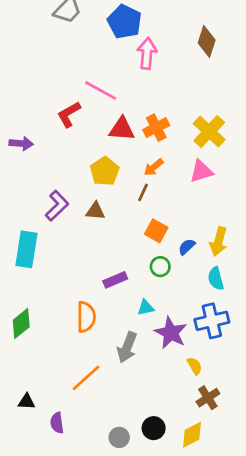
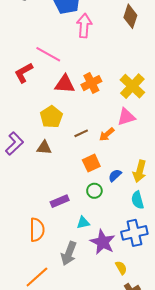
orange arrow: (154, 167) -> (107, 134), moved
brown line: (143, 192) -> (81, 133), turned 40
orange square: (156, 231) -> (91, 163), turned 36

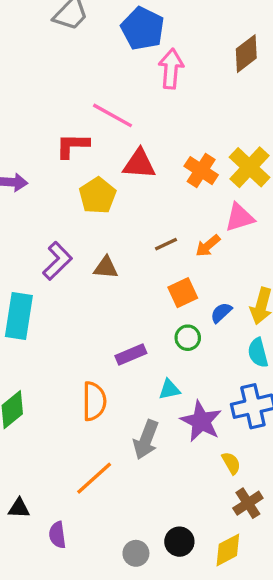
brown diamond: (130, 16) -> (246, 54), turned 35
red L-shape: (24, 73) -> (72, 146), turned 30
orange cross: (91, 83) -> (201, 171), moved, turned -30
yellow pentagon: (51, 117) -> (97, 196), moved

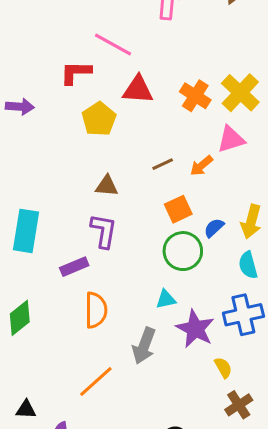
purple L-shape: (57, 261) -> (104, 231), moved, turned -36
green circle: (188, 338) -> (183, 251), size x1.6
purple rectangle: (131, 354) -> (74, 267), moved

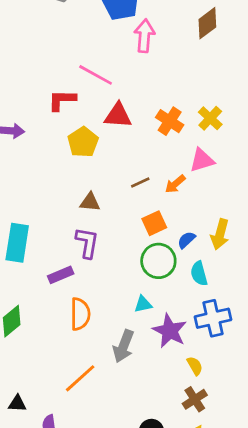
yellow cross: (240, 93) -> (210, 118), size x0.7
cyan semicircle: (248, 265) -> (199, 273), moved
brown cross: (239, 405) -> (195, 399), moved

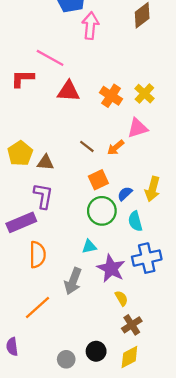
yellow pentagon: (83, 142) -> (20, 153), moved
brown line: (140, 183) -> (87, 146), turned 63
purple rectangle: (61, 275) -> (21, 222), size x1.4
yellow semicircle: (195, 366) -> (121, 298), moved

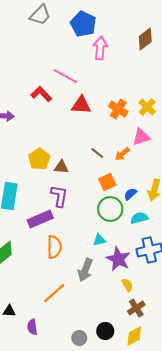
red L-shape: (22, 79) -> (41, 94), turned 45
cyan semicircle: (135, 221) -> (139, 218), turned 90

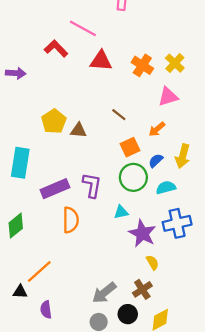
orange arrow: (122, 154) -> (157, 129), moved
purple L-shape: (59, 196) -> (92, 185), moved
gray arrow: (85, 270) -> (104, 293), moved, turned 30
orange line: (54, 293) -> (39, 272), moved
brown cross: (136, 308) -> (142, 289), moved

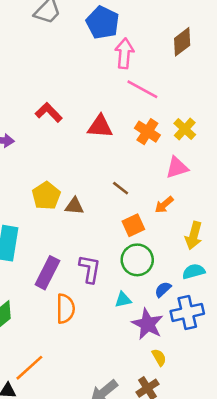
pink line: (83, 28) -> (142, 89), moved
blue semicircle: (156, 161) -> (163, 289), moved
cyan semicircle: (166, 187) -> (194, 271), moved
purple rectangle: (55, 189) -> (47, 273), turned -40

